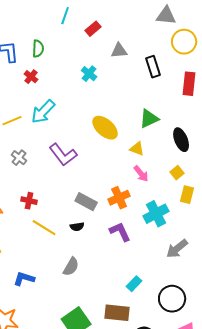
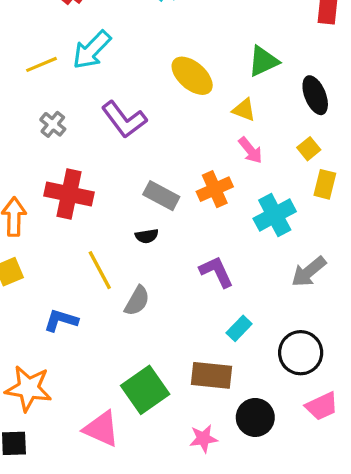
red cross: (29, 201) -> (69, 194), size x1.8
yellow line: (44, 228) -> (100, 270), moved, turned 30
purple L-shape: (120, 232) -> (216, 272), moved

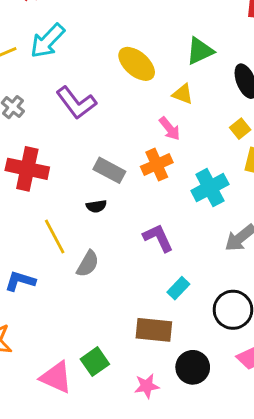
pink arrow: (250, 150) -> (170, 129), moved
green square: (145, 390) -> (95, 362), moved, size x0.7

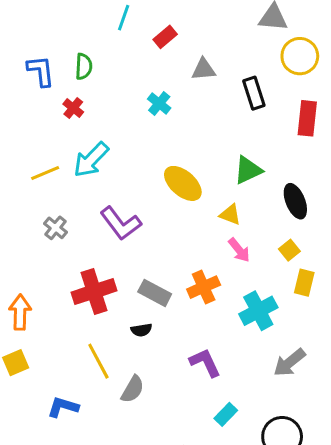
pink arrow: (170, 129) -> (239, 250), moved
red cross: (27, 169) -> (94, 292), moved, turned -30

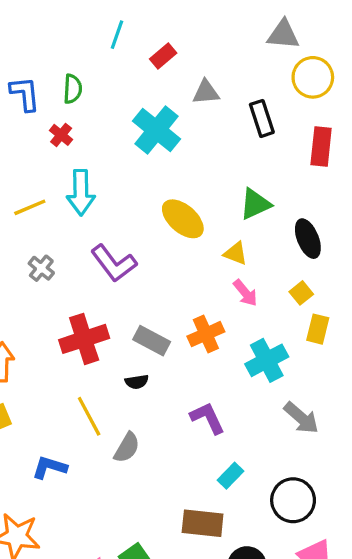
cyan cross: (159, 103) -> (156, 130), size x1.8
cyan arrow: (91, 160) -> (81, 193), turned -45
gray arrow: (289, 363) -> (301, 418), turned -100

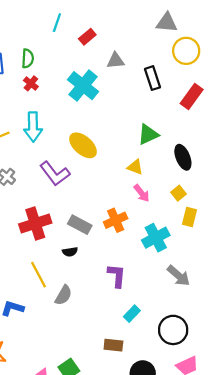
red cross: (61, 135) -> (31, 83), moved
red rectangle: (321, 146) -> (192, 96), turned 30
yellow ellipse: (183, 219) -> (83, 145), moved
purple L-shape: (207, 418) -> (117, 276), turned 30
brown rectangle: (203, 523) -> (113, 345), size x0.7

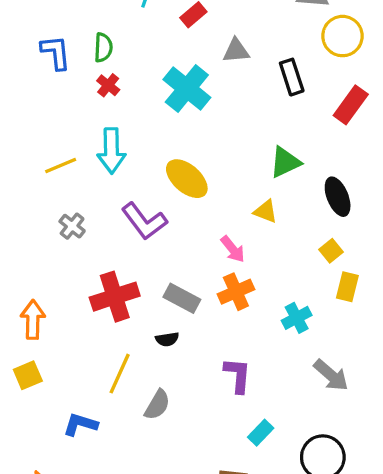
pink arrow: (142, 193) -> (233, 249), moved
cyan cross: (156, 238) -> (297, 318), size x0.7
yellow line: (38, 275) -> (120, 374), turned 52

